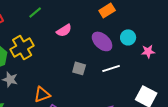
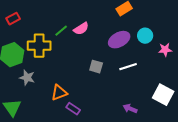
green line: (35, 12) -> (61, 31), moved
purple ellipse: (102, 41) -> (119, 40), turned -70
yellow cross: (22, 47) -> (39, 46), turned 30

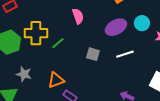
pink semicircle: (81, 29) -> (78, 16), turned -77
green line: (61, 31) -> (58, 43), moved
gray star: (27, 78) -> (24, 74), moved

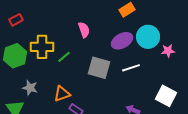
cyan circle: (142, 23) -> (148, 37), size x1.5
gray square: (93, 54) -> (99, 68), size x1.6

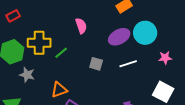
pink star: (168, 51) -> (165, 58), moved
gray square: (99, 68) -> (96, 64), size x0.6
gray star: (30, 88) -> (27, 75), moved

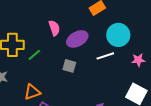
purple ellipse: (119, 37) -> (77, 39), moved
white line: (128, 64) -> (105, 56), moved

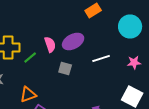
pink semicircle: (54, 28) -> (50, 44), moved
cyan circle: (118, 35) -> (130, 26), moved

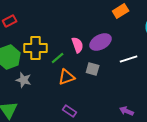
orange triangle: (28, 94) -> (67, 77), moved

